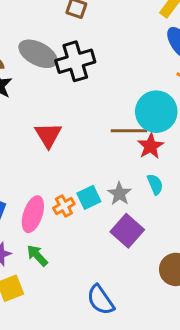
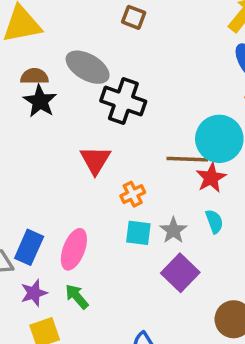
black cross: (75, 61) -> (123, 101), moved, turned 33
cyan square: (89, 197) -> (138, 233), turned 30
orange cross: (64, 206) -> (133, 194), moved

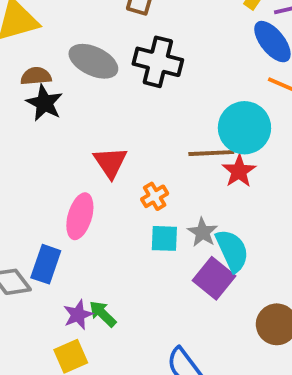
black cross: (123, 101) -> (158, 62), moved
cyan semicircle: (214, 221) -> (232, 251), moved, size x1.6
pink ellipse: (74, 249) -> (80, 216), moved
purple star: (34, 293) -> (78, 315), moved

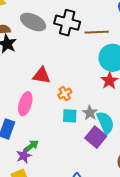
brown line: (211, 153) -> (97, 32), moved
red triangle: (110, 162) -> (42, 75), turned -48
green arrow: (103, 314) -> (31, 146), moved, turned 98

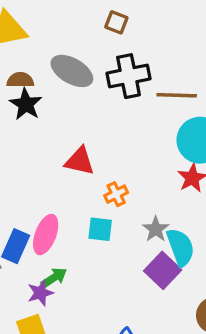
black cross: (67, 23) -> (129, 76), turned -30
pink ellipse: (25, 104) -> (46, 235), moved
cyan square: (70, 116) -> (100, 229), moved

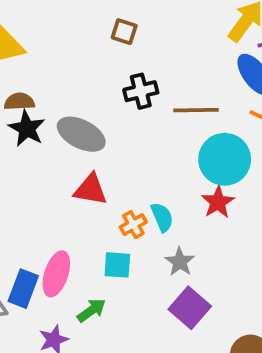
gray ellipse: (72, 71) -> (81, 134), moved
black cross: (129, 76) -> (141, 91), size x0.7
cyan semicircle: (181, 247) -> (162, 217), moved, size x0.7
green arrow: (54, 278) -> (92, 310), moved

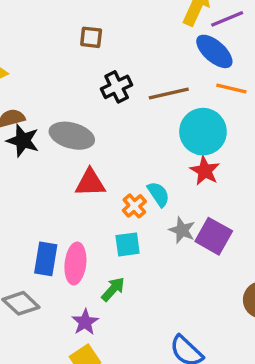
blue rectangle: (23, 289) -> (46, 259), moved
purple square: (190, 308) -> (214, 236), moved

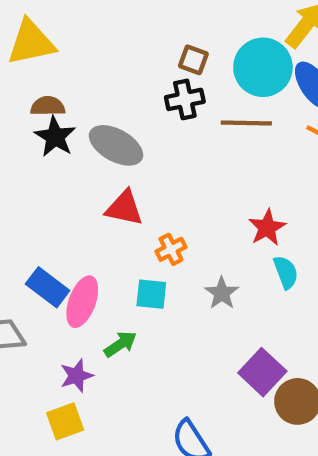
brown square: (91, 37) -> (193, 60), moved
cyan circle: (203, 132) -> (263, 67), moved
cyan semicircle: (158, 194) -> (286, 272), moved
purple square: (214, 236) -> (262, 372), moved
blue rectangle: (46, 259) -> (48, 287), turned -76

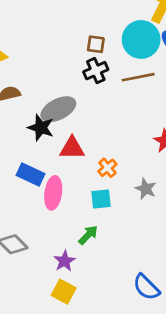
black star: (55, 137) -> (41, 128), moved
gray ellipse: (116, 145) -> (58, 109), turned -44
blue rectangle: (48, 287) -> (30, 174), moved
pink ellipse: (82, 302) -> (53, 193), moved
yellow square: (65, 421) -> (64, 292), turned -30

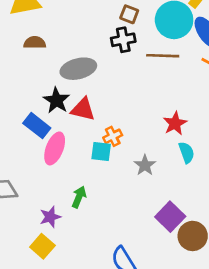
black star: (41, 128) -> (56, 100), moved
cyan square: (101, 199) -> (101, 151), moved
green arrow: (88, 235) -> (79, 197), turned -35

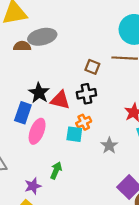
brown square: (129, 14) -> (92, 67), moved
black cross: (123, 40) -> (86, 94), moved
gray ellipse: (78, 69) -> (42, 37), moved
blue rectangle: (37, 126) -> (23, 113), turned 70

